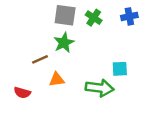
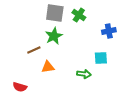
blue cross: (129, 16) -> (109, 31), moved
green arrow: (100, 88) -> (84, 74), size x0.6
red semicircle: (22, 93) -> (20, 87), moved

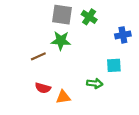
green star: (54, 36) -> (61, 41), turned 30
orange triangle: (48, 67) -> (63, 97), moved
red semicircle: (20, 87) -> (43, 88), moved

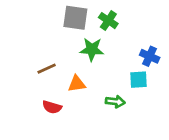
blue cross: (123, 35) -> (150, 56), moved, turned 35
green star: (61, 41) -> (92, 49), moved
orange triangle: (63, 97) -> (77, 84), moved

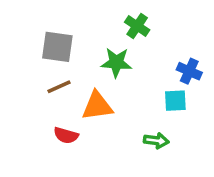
gray square: (75, 18) -> (57, 47), moved
orange triangle: (77, 84) -> (97, 106), size x1.4
green arrow: (115, 102) -> (156, 141), moved

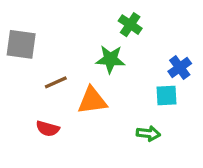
gray square: (57, 47) -> (21, 44), moved
blue cross: (189, 71) -> (180, 67), turned 30
red semicircle: (66, 135) -> (48, 129), moved

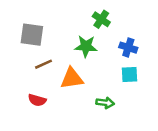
gray square: (21, 44) -> (32, 35), moved
blue cross: (180, 67) -> (128, 48), moved, turned -36
green arrow: (148, 134) -> (105, 103), moved

